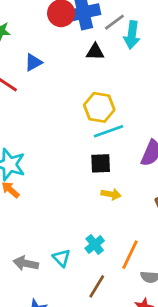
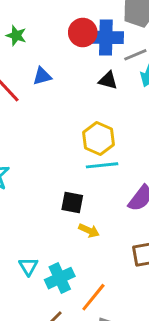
black square: (101, 163) -> (72, 203), moved
cyan cross: (95, 245) -> (60, 278), size x1.4
cyan triangle: (62, 258) -> (28, 266), moved

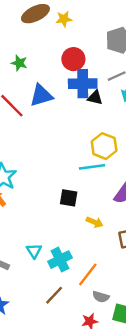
blue cross: (106, 37) -> (83, 84), moved
blue triangle: (42, 76) -> (41, 95), size x1.5
yellow hexagon: (99, 139) -> (104, 146), moved
yellow arrow: (89, 231) -> (95, 222), moved

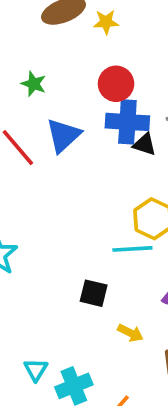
blue triangle: (41, 95) -> (63, 135), turned -30

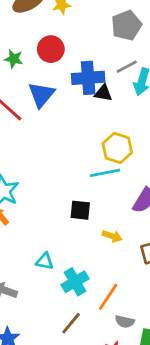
red circle: (116, 84) -> (51, 49), moved
cyan triangle: (36, 370) -> (45, 261), moved, turned -42

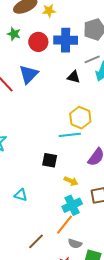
green star: (14, 59) -> (14, 34), moved
blue cross: (88, 78) -> (66, 40), moved
cyan cross: (75, 282) -> (72, 205), moved

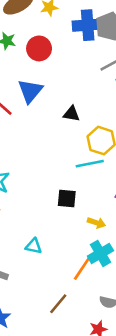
blue cross: (66, 40) -> (88, 25), moved
black triangle: (74, 77) -> (71, 114), moved
orange line: (64, 225) -> (83, 268), moved

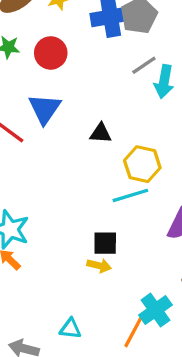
yellow arrow: (96, 223) -> (99, 266), moved
cyan triangle: (34, 246) -> (70, 329), moved

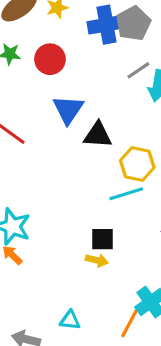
blue triangle: (45, 109) -> (68, 110), moved
black triangle: (101, 133) -> (98, 135), size x1.4

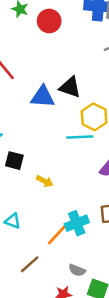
blue triangle: (68, 110) -> (43, 97), moved, turned 45
black square: (103, 239) -> (14, 161), moved

